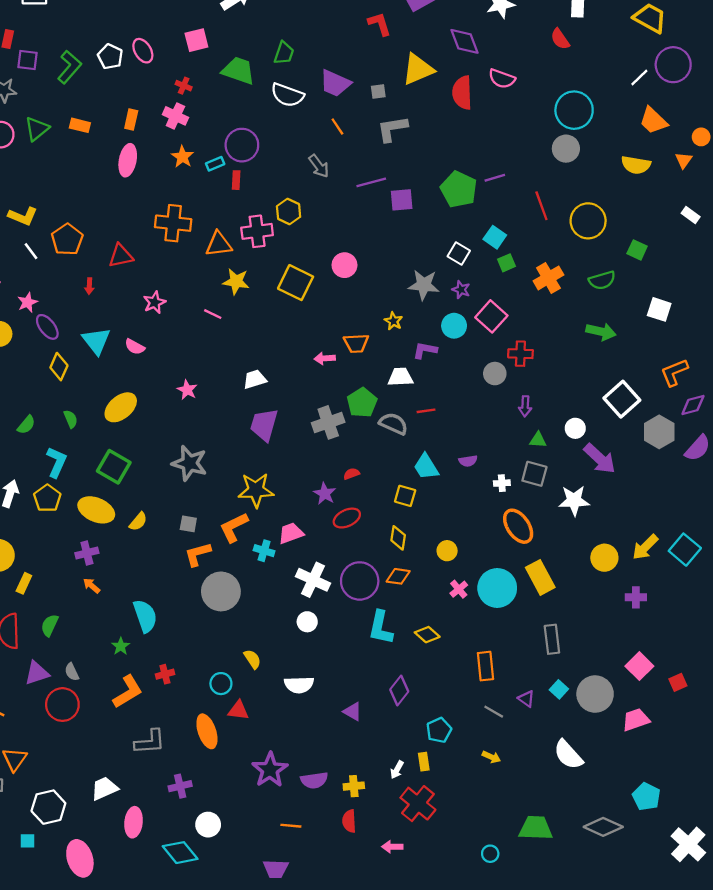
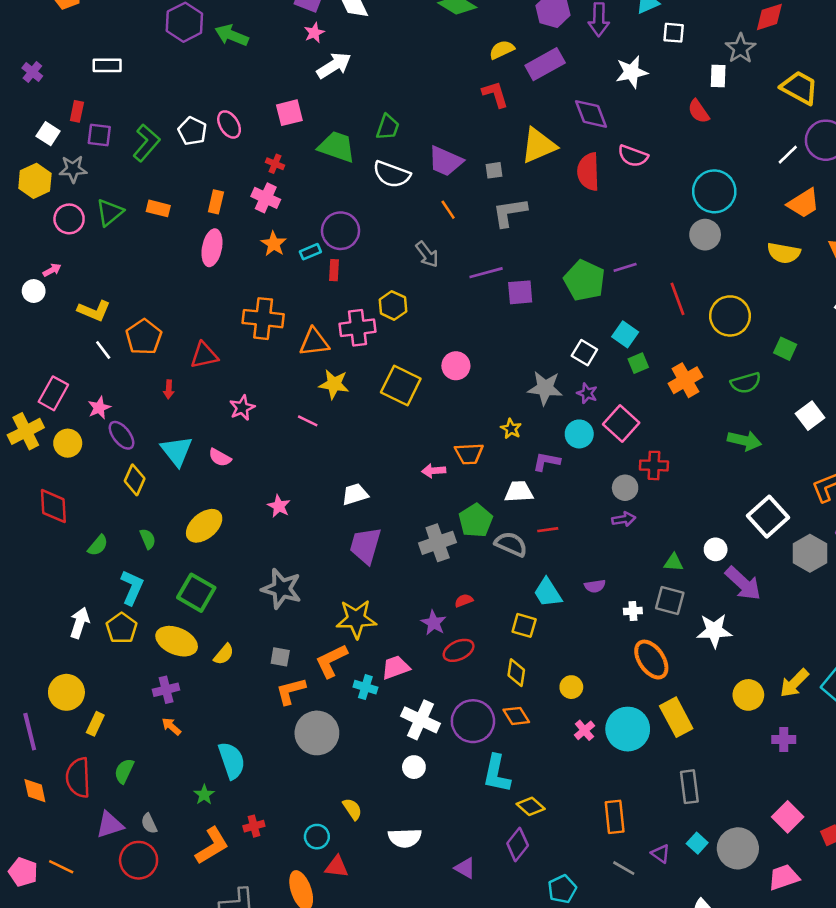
orange trapezoid: (653, 121) -> (803, 203), turned -76
white square: (659, 309) -> (810, 416), turned 35
purple arrow: (525, 406) -> (624, 519), moved, turned -102
orange diamond: (398, 576) -> (516, 716), turned 50
yellow diamond: (427, 635) -> (531, 806), moved

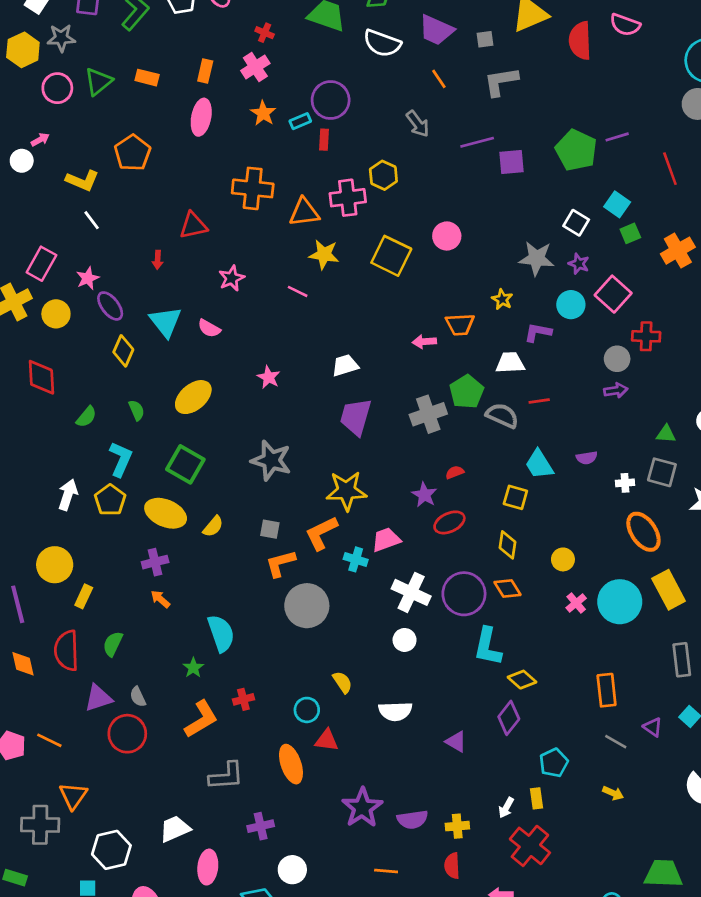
pink cross: (266, 198) -> (255, 67), turned 32
orange pentagon: (144, 337) -> (133, 153), moved

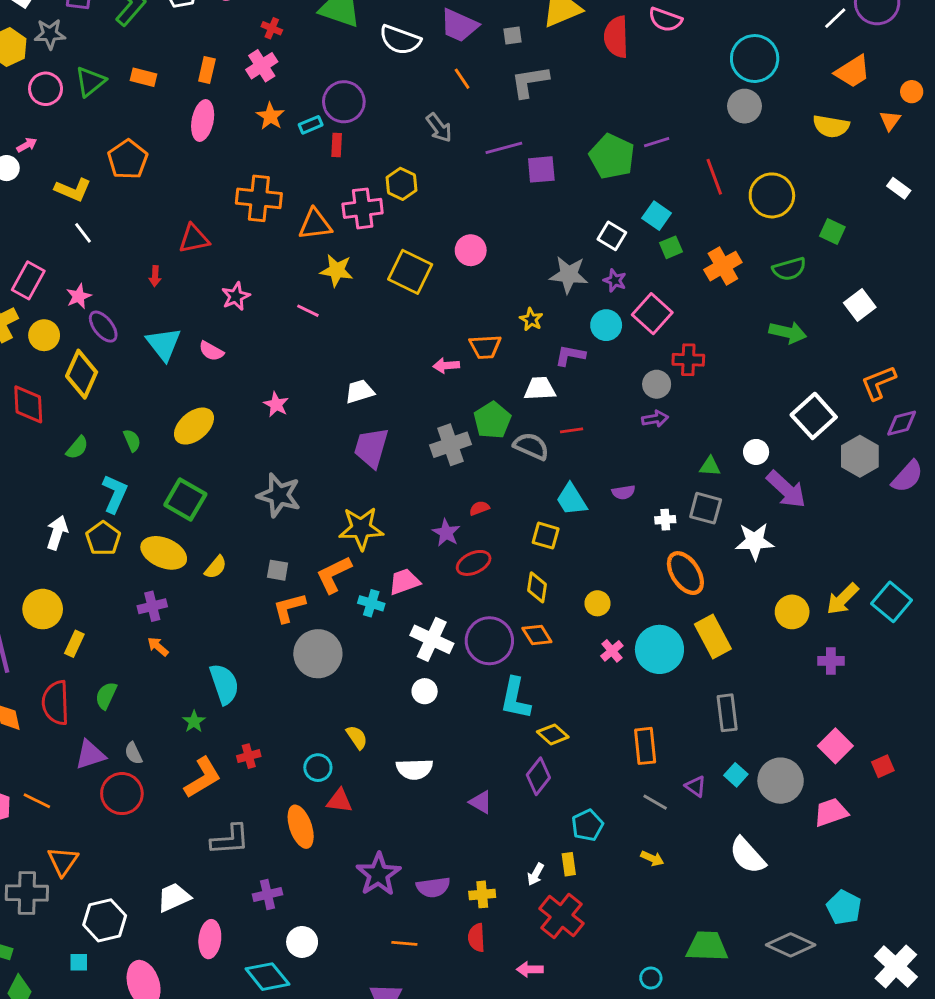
yellow diamond: (123, 351) -> (82, 374), moved, size x1.4

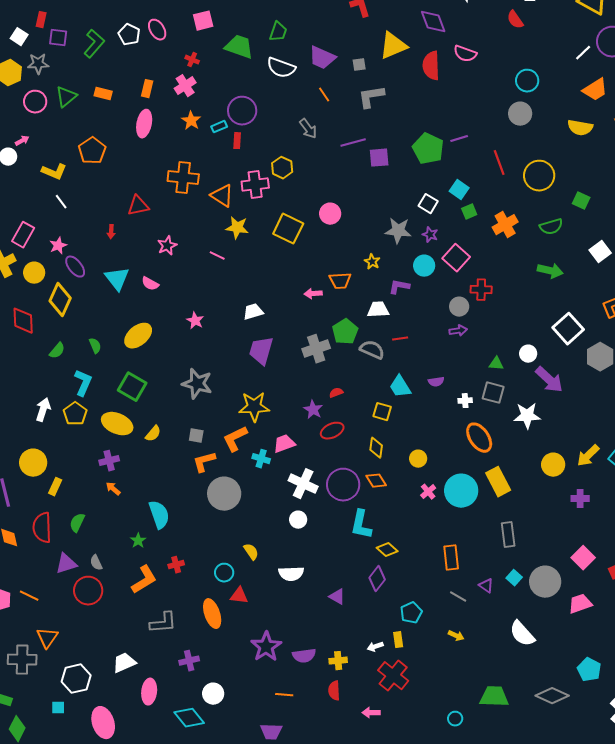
cyan circle: (755, 59) -> (527, 81), size x0.7
orange triangle: (315, 224) -> (222, 196), turned 40
white arrow: (536, 874) -> (375, 647), turned 42

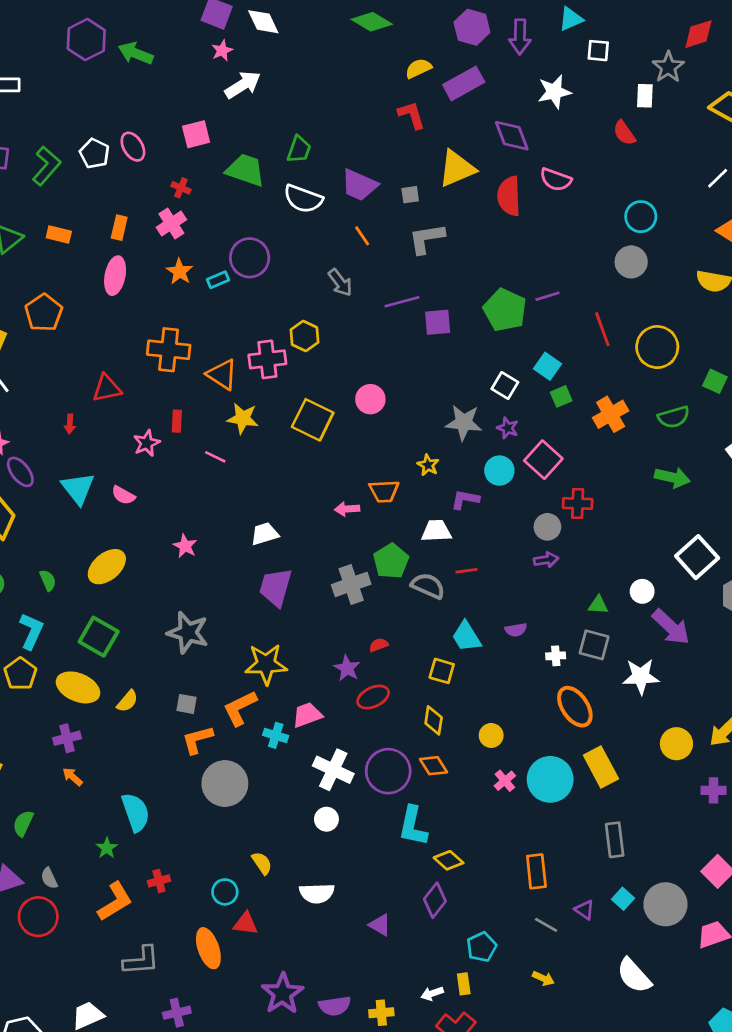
red rectangle: (237, 141) -> (177, 421), moved

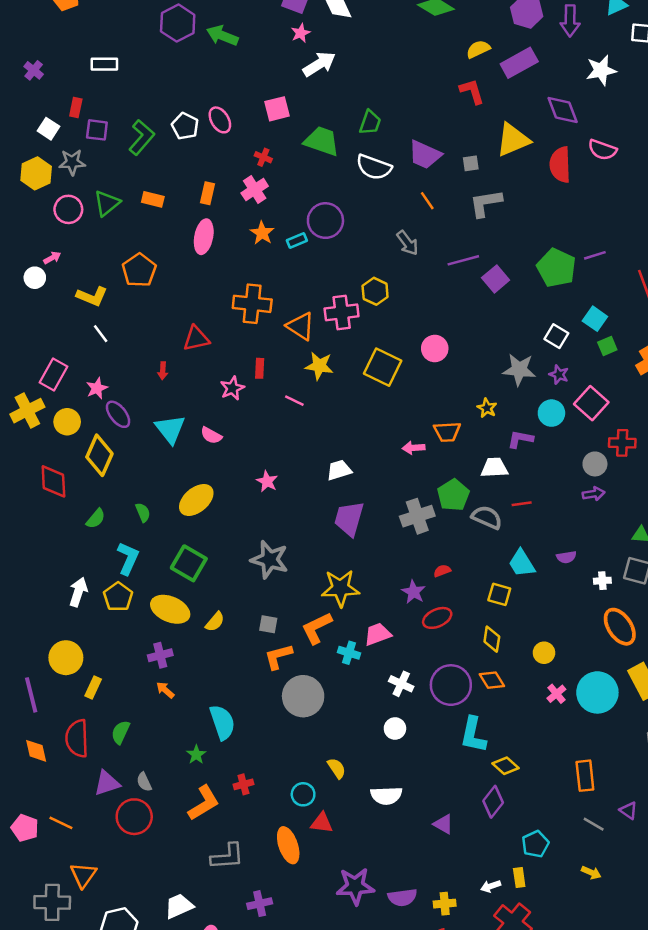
purple square: (438, 322) -> (496, 279), turned -35
white cross: (333, 770) -> (401, 684), size x0.7
purple star: (283, 994) -> (355, 886), turned 30

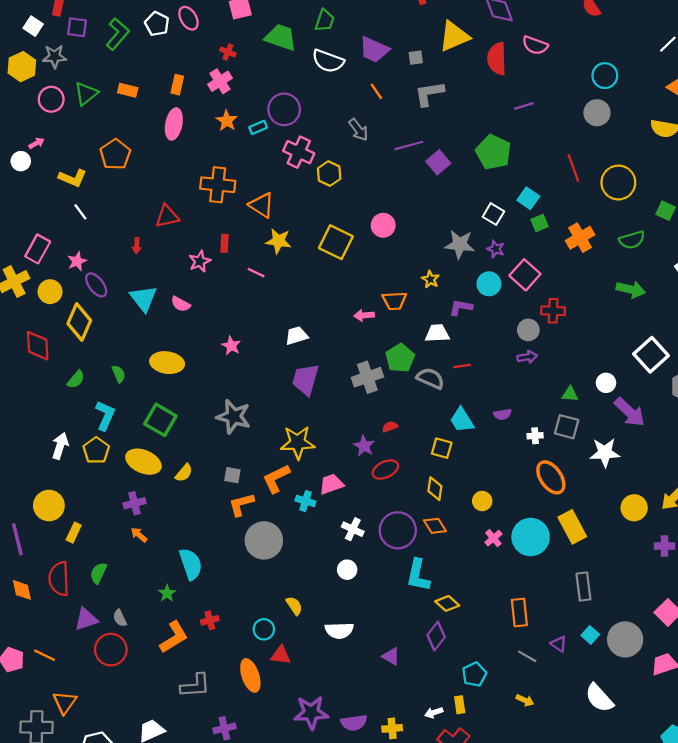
purple line: (595, 255) -> (524, 106), moved
pink cross: (342, 312) -> (299, 152), moved, turned 32
yellow ellipse: (196, 500) -> (167, 363), turned 48

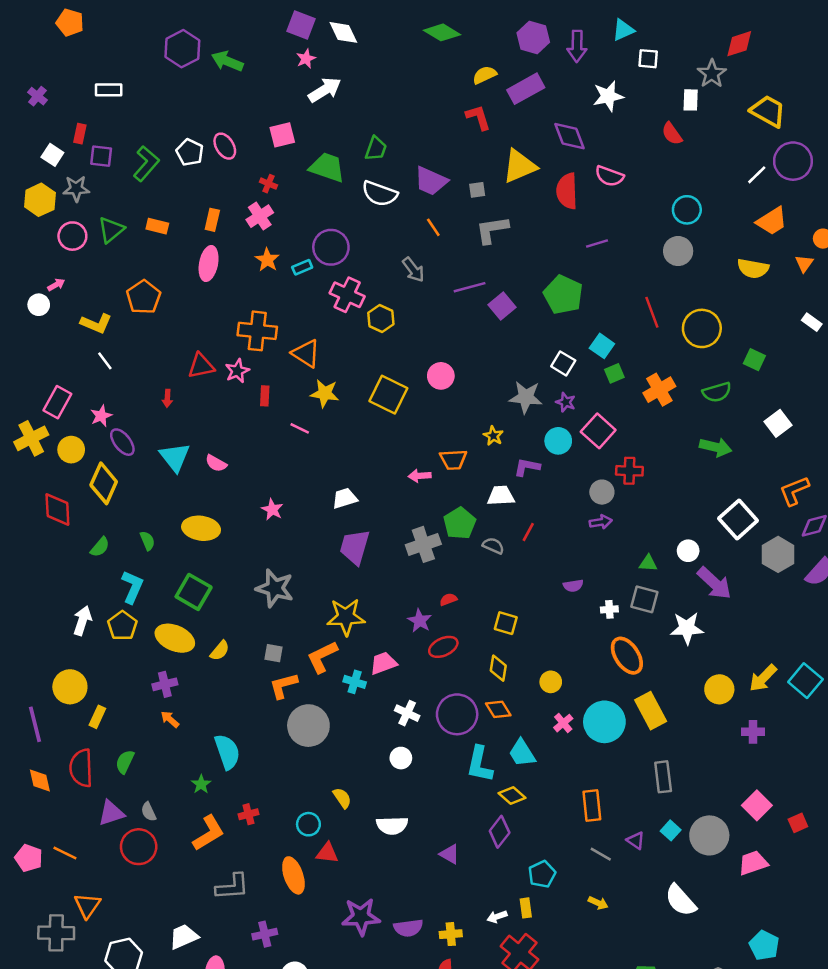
pink star: (200, 261) -> (237, 371), moved
red line: (462, 366) -> (528, 532), turned -54
gray semicircle: (430, 378) -> (493, 546), size x0.7
cyan trapezoid: (462, 420) -> (522, 753), moved

